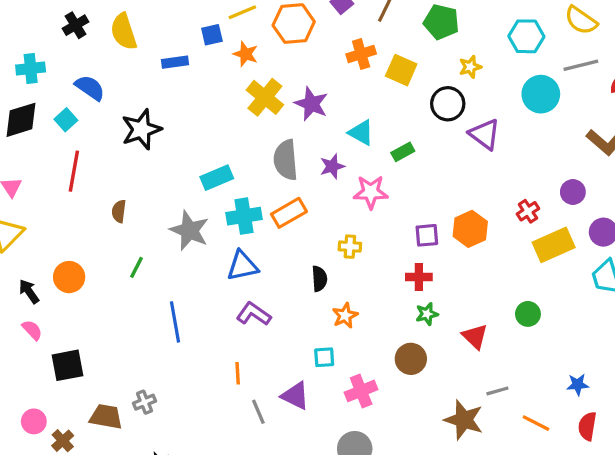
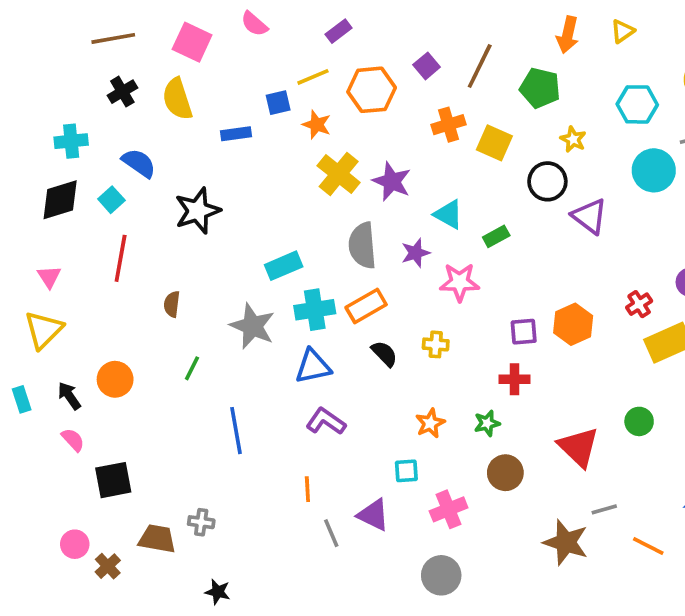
yellow star: (470, 67) -> (573, 139), turned -30
black semicircle: (319, 279) -> (384, 354), moved, turned -40
green star: (427, 314) -> (487, 423), moved
red triangle: (475, 336) -> (579, 447), size x1.4
gray cross: (145, 402) -> (201, 522), turned 30

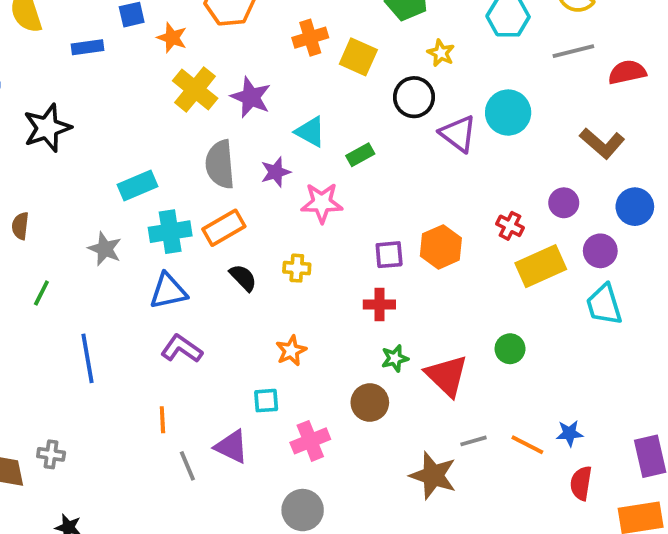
cyan circle: (654, 170) -> (508, 113), moved
red cross: (639, 304) -> (510, 226), turned -30
gray star: (252, 326) -> (105, 249), size x0.7
green star: (487, 423) -> (395, 358), moved
orange line: (648, 546) -> (527, 445), moved

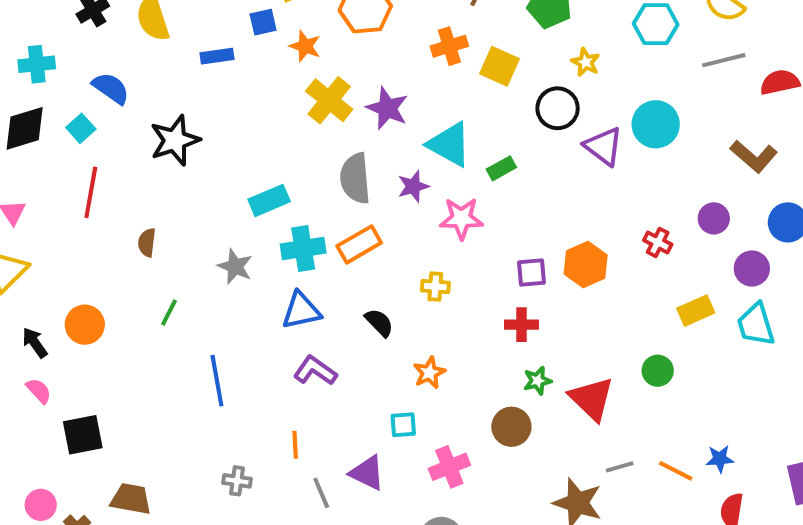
cyan triangle: (310, 132) -> (449, 144), size x1.4
yellow rectangle: (541, 266) -> (696, 311), moved, size x0.7
black semicircle: (243, 278) -> (379, 323), moved
gray cross: (51, 454) -> (237, 481), moved

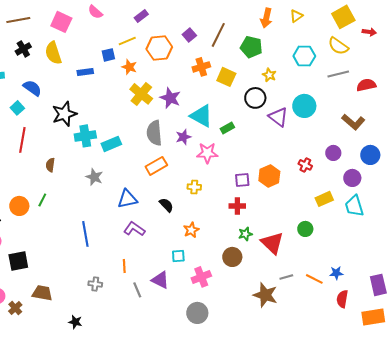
cyan cross: (303, 248) -> (85, 136), moved
green line: (169, 313) -> (42, 200), moved

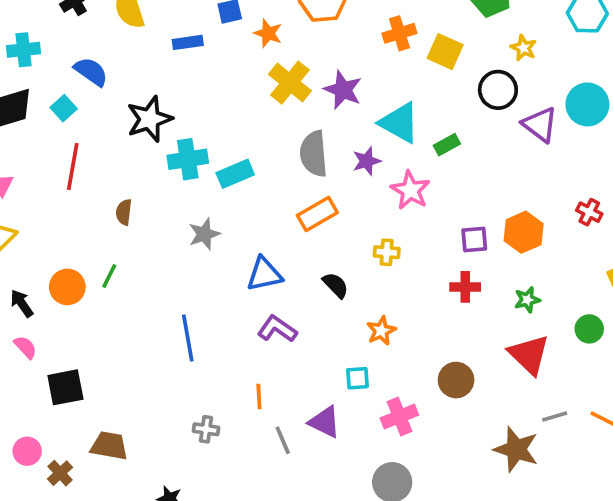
pink star: (207, 153) -> (410, 190), turned 30
gray star: (94, 177) -> (204, 234), turned 30
green star: (245, 234) -> (527, 300), moved

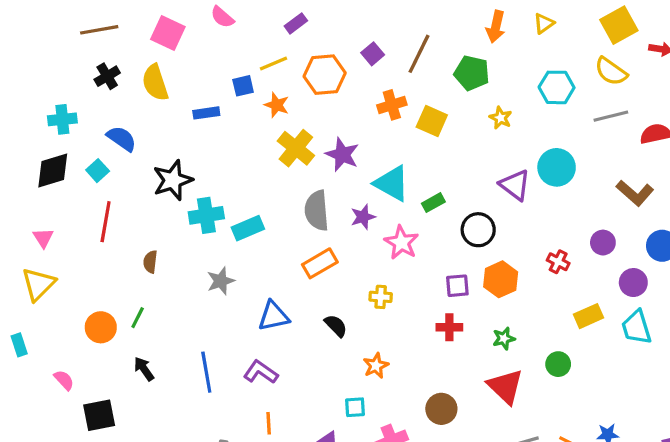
black circle: (498, 90) -> (478, 230), moved
black arrow: (22, 303) -> (144, 369), moved
purple L-shape: (277, 329) -> (261, 372), moved

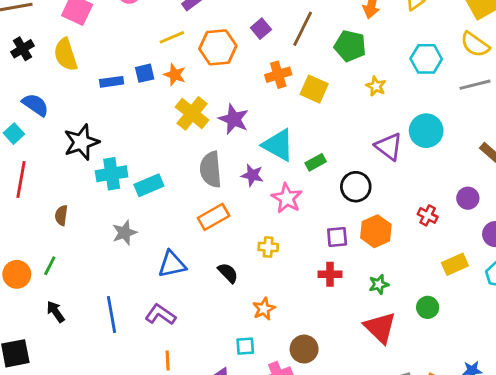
blue square: (243, 86) -> (145, 73), moved
purple star: (363, 217) -> (252, 175), turned 30
brown circle: (441, 409) -> (304, 349), moved

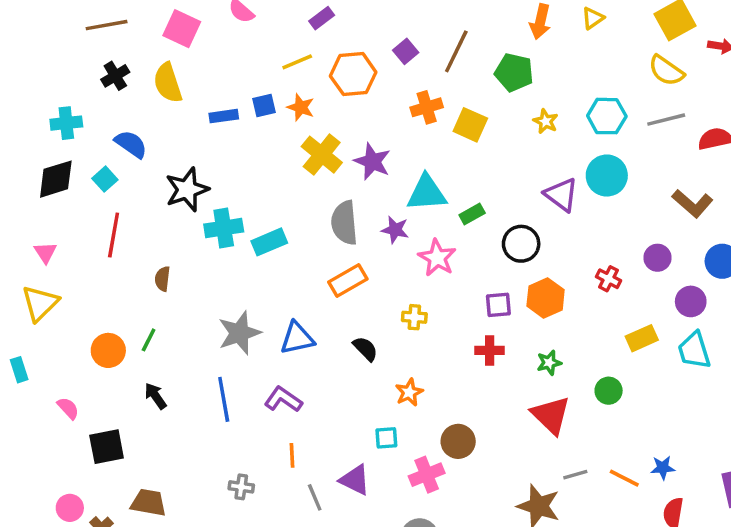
cyan hexagon: (426, 59) -> (607, 116), moved
cyan triangle: (278, 145) -> (427, 193), turned -33
gray star: (125, 233) -> (239, 333), moved, size x1.4

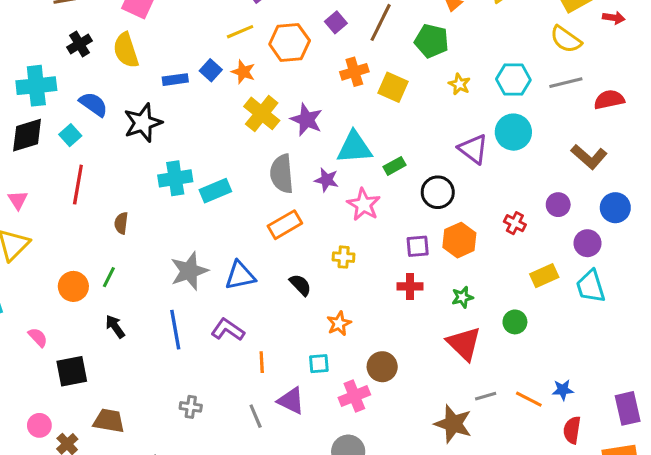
blue square: (264, 106) -> (211, 70), turned -35
cyan cross: (66, 123) -> (36, 86), size x1.4
black star: (187, 190) -> (143, 123), moved
orange line: (292, 455) -> (262, 362), moved

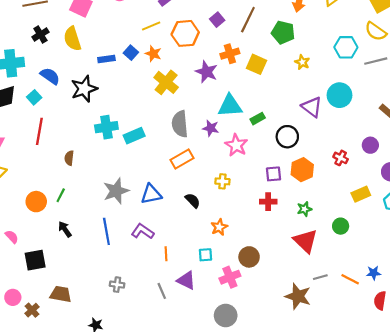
cyan hexagon: (513, 80) -> (346, 47), moved
purple star: (306, 120) -> (206, 72), moved

